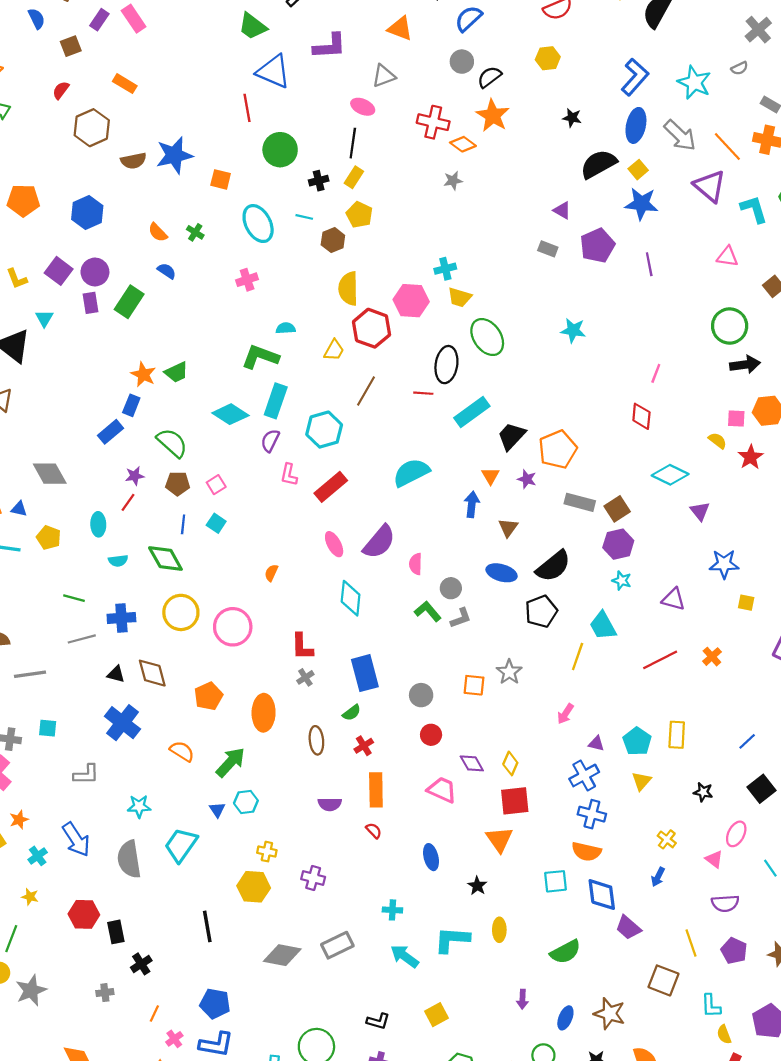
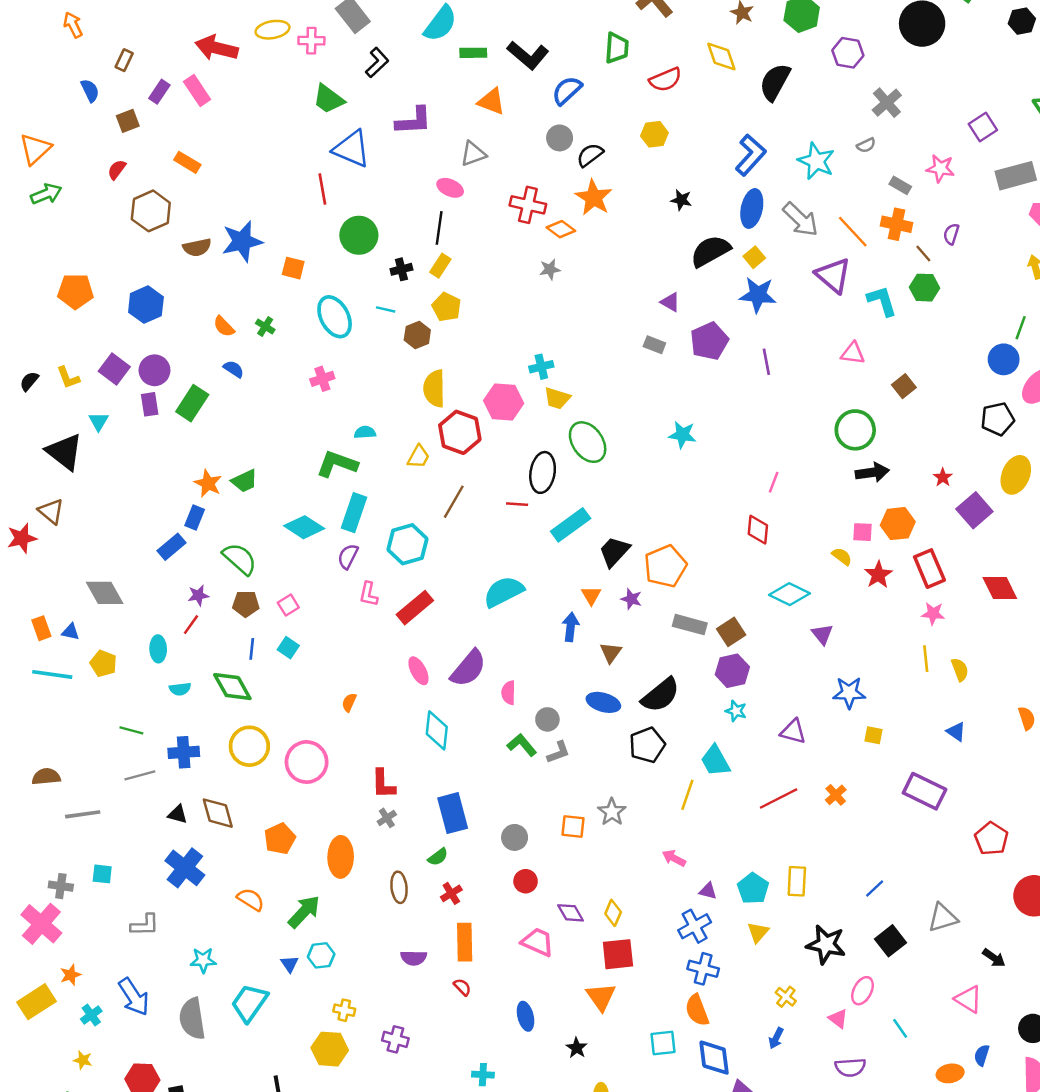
pink arrow: (565, 714) -> (674, 858), turned 85
black star: (703, 792) -> (826, 944), size x1.8
orange semicircle: (586, 852) -> (697, 1010), turned 56

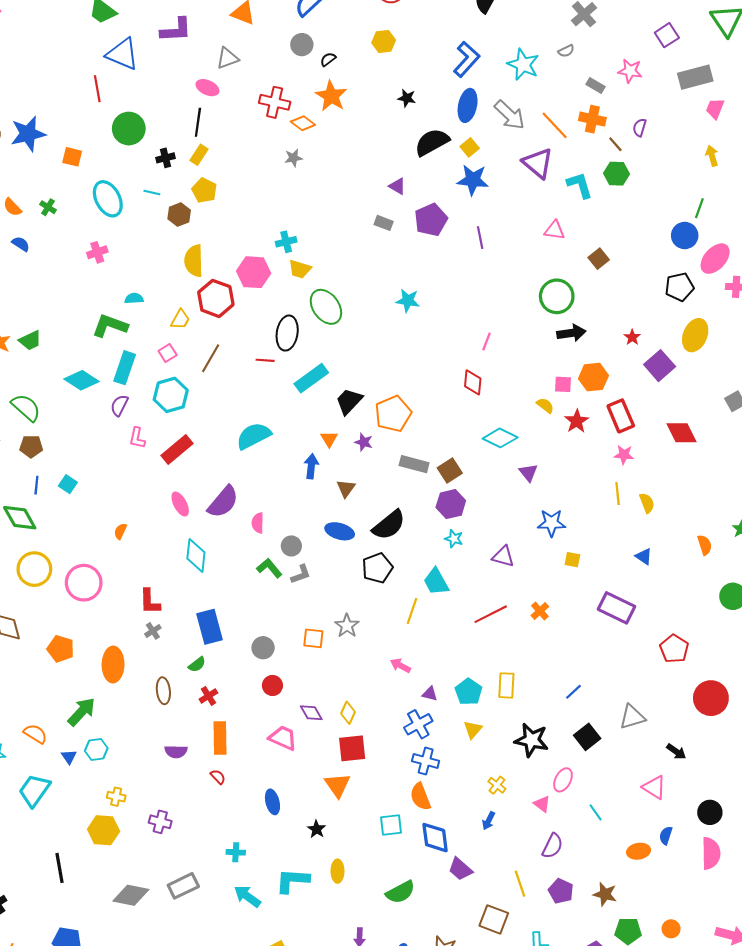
black semicircle: (590, 155) -> (328, 59), size x0.7
pink square: (288, 605) -> (168, 353), moved
orange pentagon: (280, 839) -> (61, 649), turned -30
orange semicircle: (251, 899) -> (35, 734), moved
purple semicircle: (850, 1067) -> (553, 846), turned -60

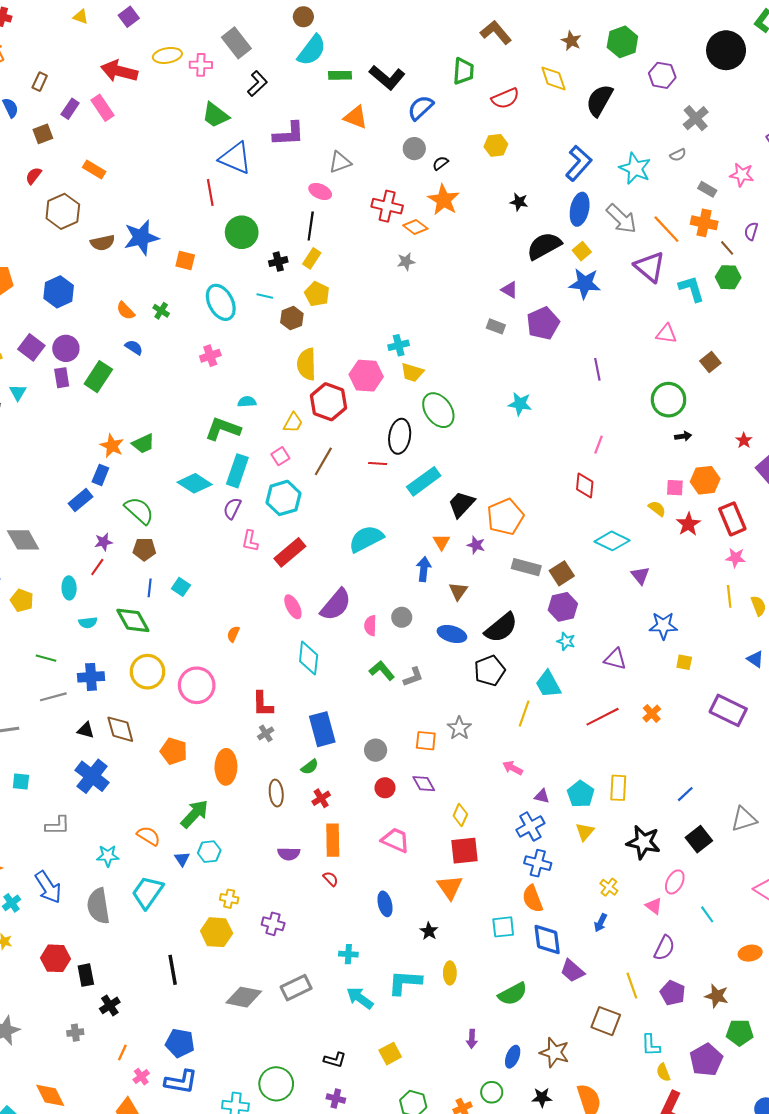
purple line: (480, 238) -> (597, 369), moved
black arrow: (571, 333) -> (683, 436), size x0.6
gray circle: (291, 546) -> (402, 617), moved
purple diamond: (311, 713) -> (424, 784), moved

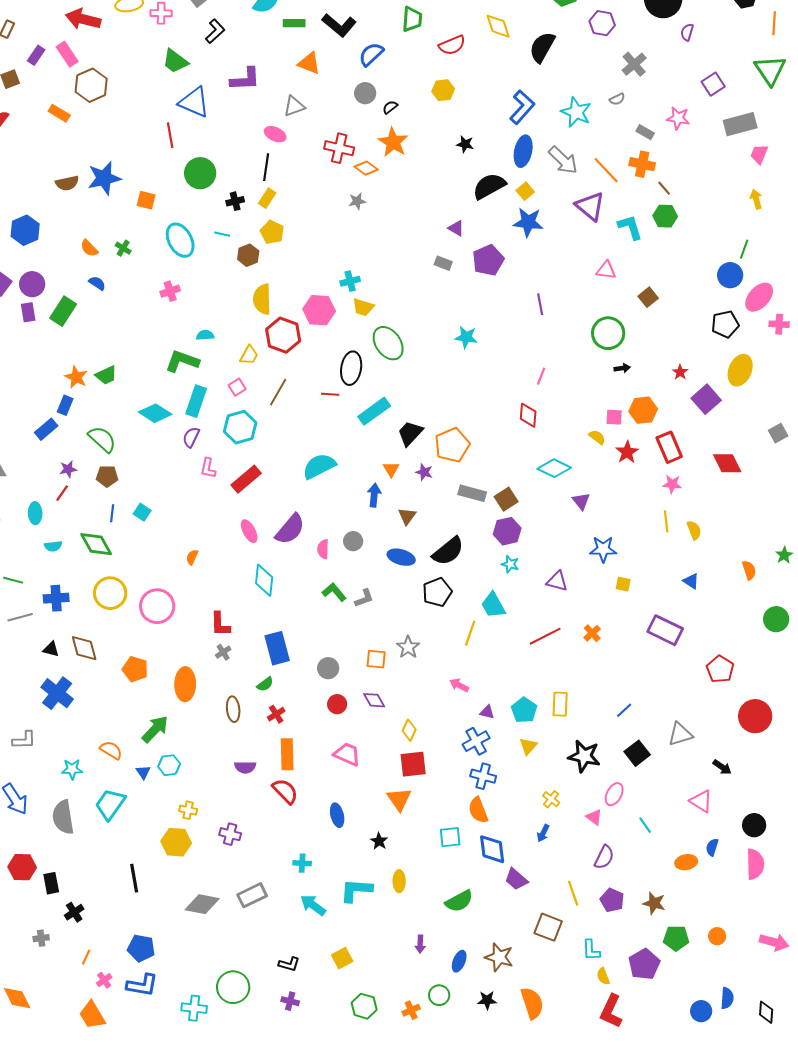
brown hexagon: (63, 211) -> (91, 85), moved
purple semicircle: (751, 231) -> (687, 32), moved
red semicircle: (331, 879) -> (285, 791), size x1.8

